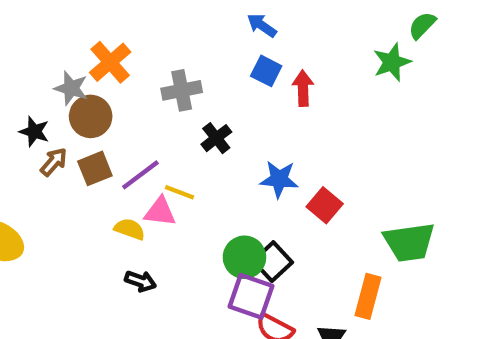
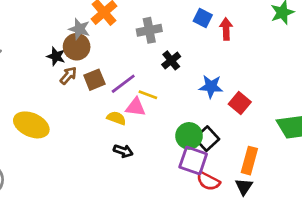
brown circle: (91, 116) -> (77, 47), moved
orange rectangle: (368, 296) -> (249, 161), moved

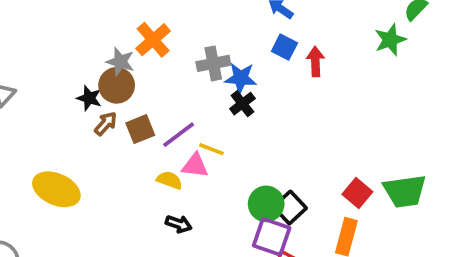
blue star: (211, 87) -> (241, 78), moved
red square: (240, 103) -> (357, 193), moved

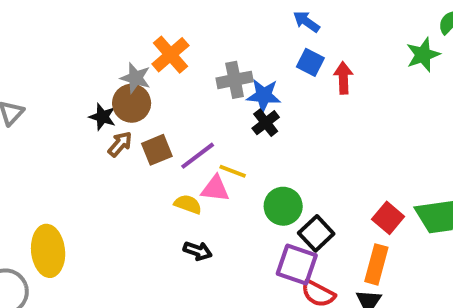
yellow ellipse: (56, 189) -> (48, 251), moved, turned 60
green circle: (266, 204) -> (283, 206), moved

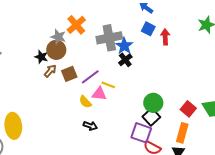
gray cross: (235, 80) -> (109, 38), size x1.4
blue star: (264, 95) -> (124, 46), turned 30
yellow semicircle: (188, 204) -> (85, 102), turned -152
green circle: (283, 206) -> (153, 103), moved

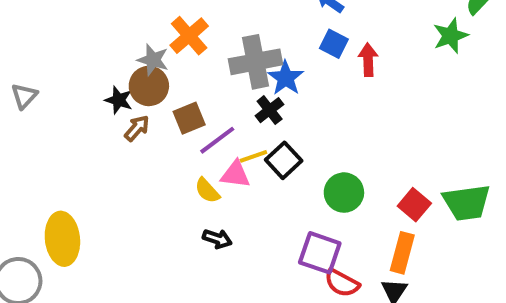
black cross: (125, 60) -> (270, 110), moved
brown square: (69, 74) -> (189, 118), moved
yellow line: (108, 85) -> (253, 156), turned -40
black square: (151, 117) -> (284, 160), moved

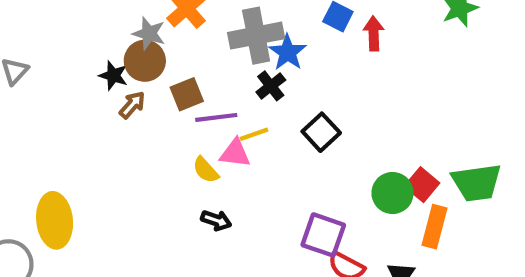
purple line: (217, 140) -> (216, 117), turned 30
black square: (284, 160) -> (321, 132), moved
green circle: (344, 193) -> (393, 193), moved
orange rectangle: (402, 253) -> (435, 227), moved

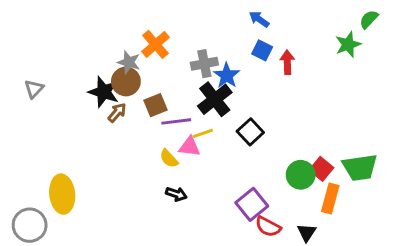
gray cross: (256, 36) -> (204, 64), size x0.7
black star: (113, 75) -> (104, 92), size x1.5
black cross: (271, 86) -> (215, 99), size x1.6
purple square: (323, 235) -> (252, 204), turned 32

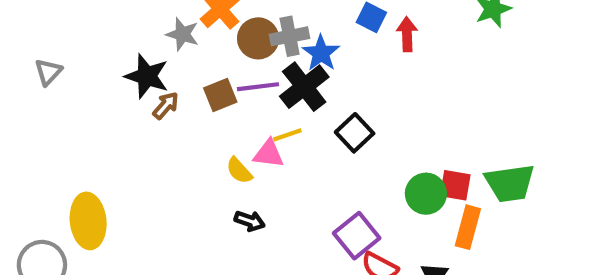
brown circle: (126, 81) -> (258, 38), moved
purple line: (176, 121) -> (258, 87), moved
red square: (321, 169) -> (455, 185), turned -30

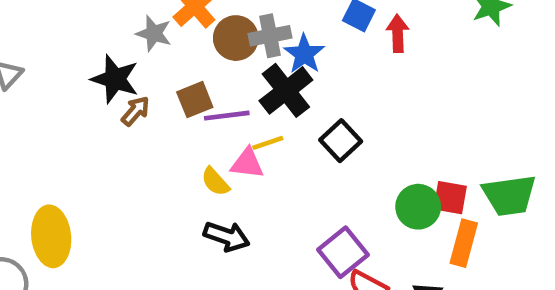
purple line: (258, 87) -> (227, 116), moved
black arrow: (250, 221) -> (227, 236), size x1.4

